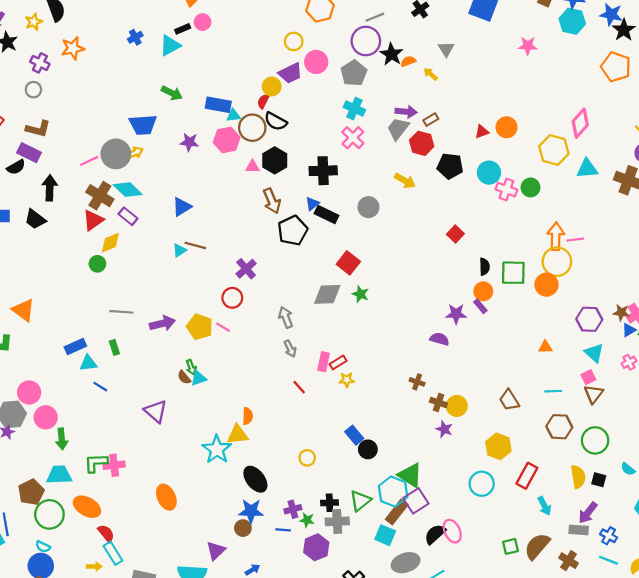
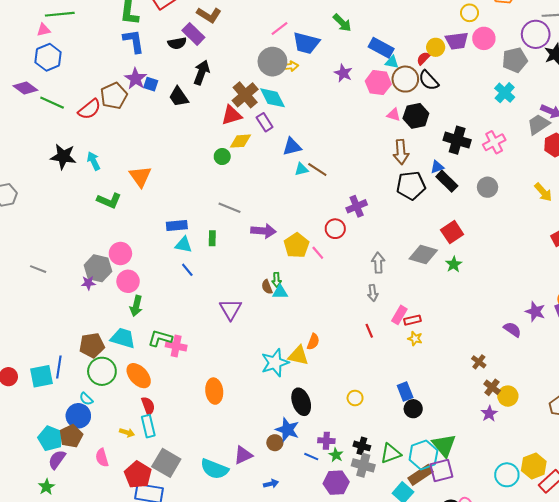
pink cross: (353, 138) -> (494, 142), moved
pink line: (89, 161) -> (279, 28), moved, turned -30
yellow arrow: (405, 181) -> (543, 192), moved
blue triangle: (182, 207) -> (292, 147), moved
yellow hexagon: (498, 446) -> (534, 466), moved

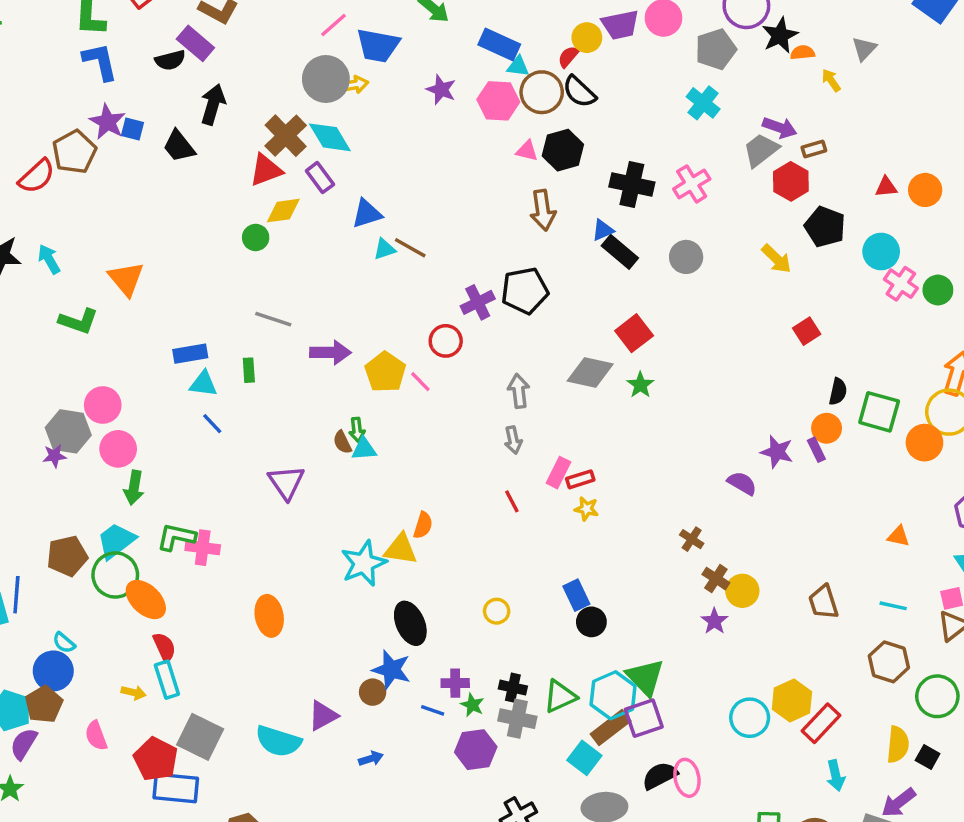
black pentagon: (411, 185) -> (525, 291), moved
cyan trapezoid: (123, 338) -> (116, 541), turned -50
green circle: (102, 371) -> (115, 575), moved

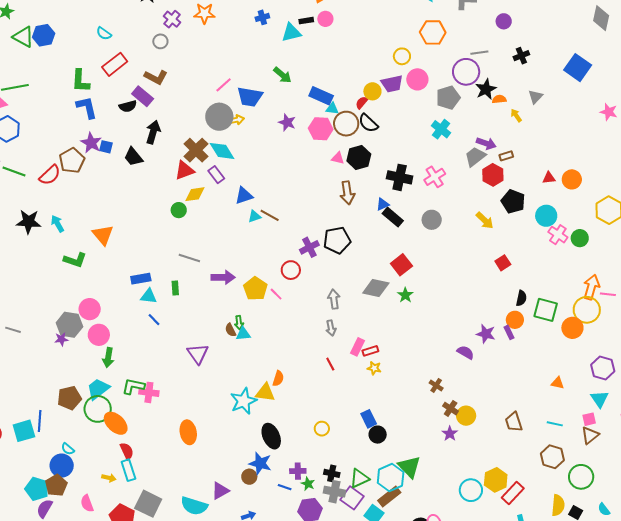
purple square: (644, 718) -> (352, 498), moved, turned -35

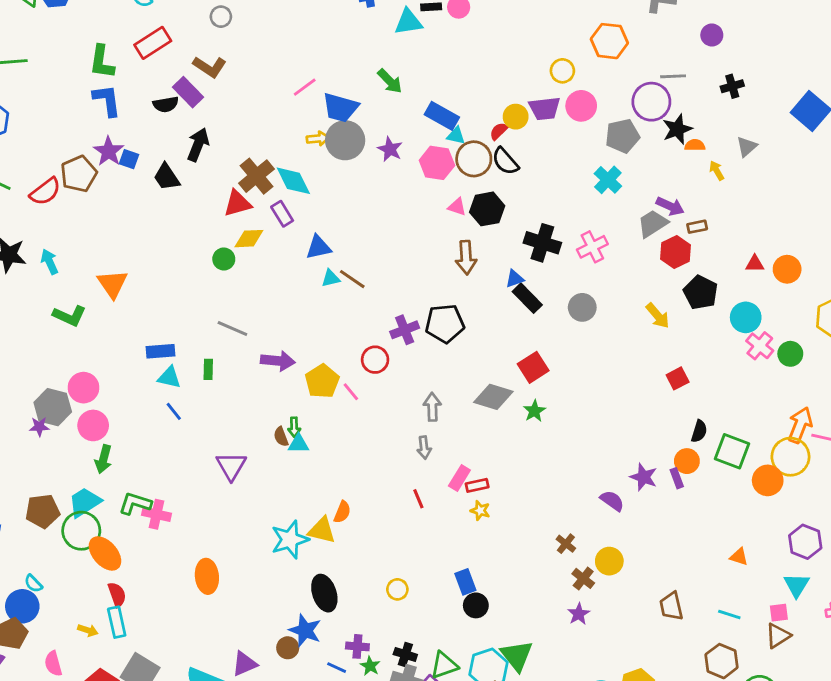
gray circle: (219, 117) -> (345, 140), moved
yellow circle: (466, 416) -> (609, 561), moved

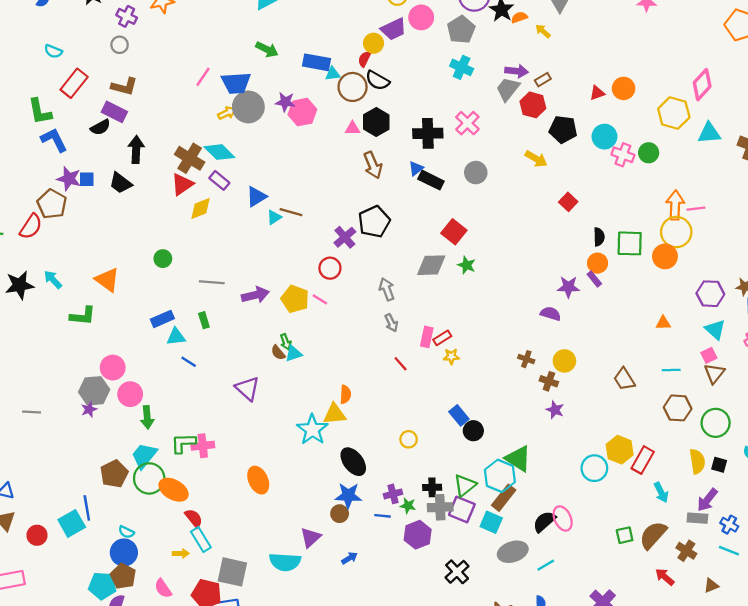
pink hexagon: (437, 163) -> (302, 112), moved
green circle: (224, 259) -> (163, 259), moved

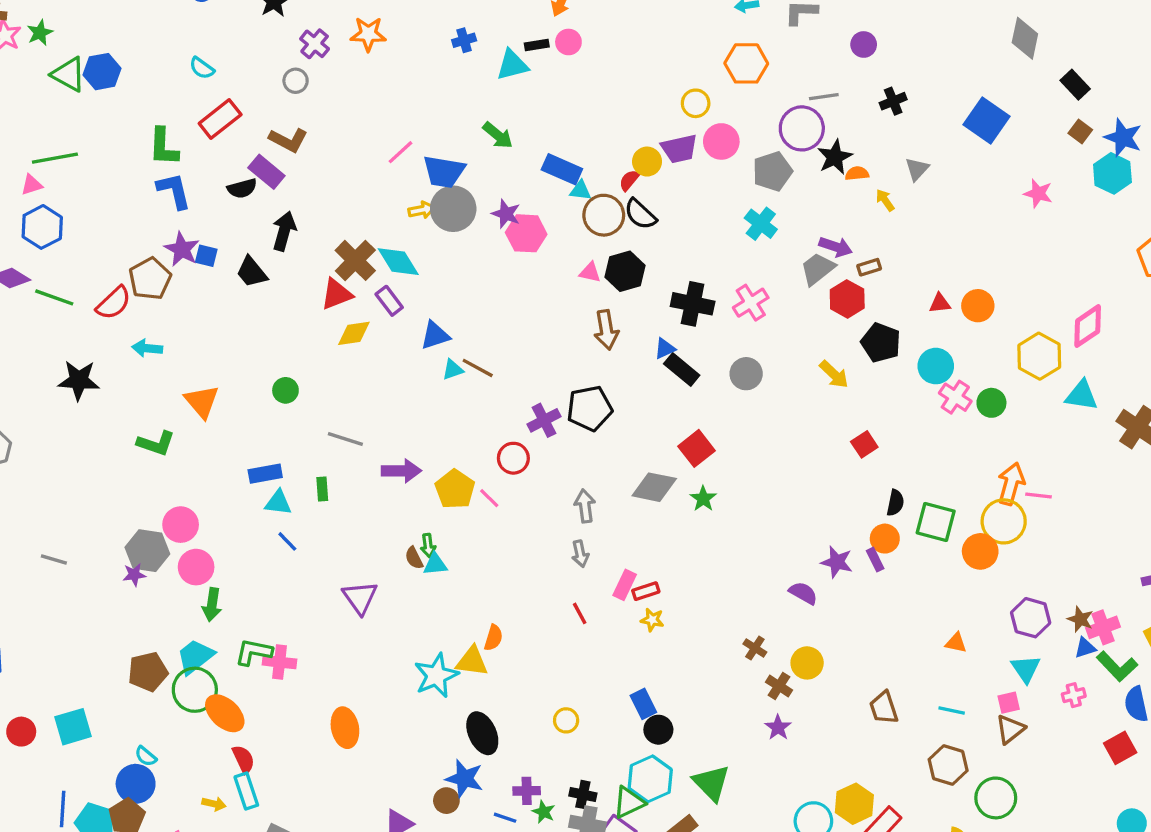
cyan arrow: (53, 280) -> (147, 348), moved, turned -54
cyan hexagon: (500, 476) -> (650, 779), moved
blue line: (87, 508) -> (63, 809), moved

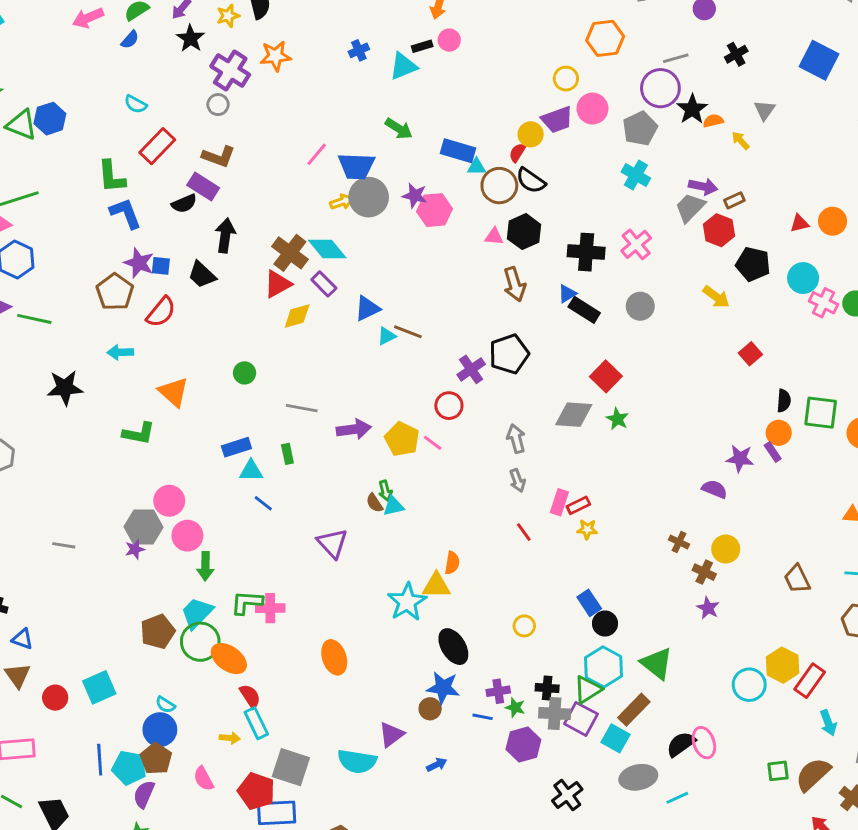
purple cross: (315, 44) -> (230, 71), size x1.5
red semicircle: (114, 303) -> (161, 312), moved

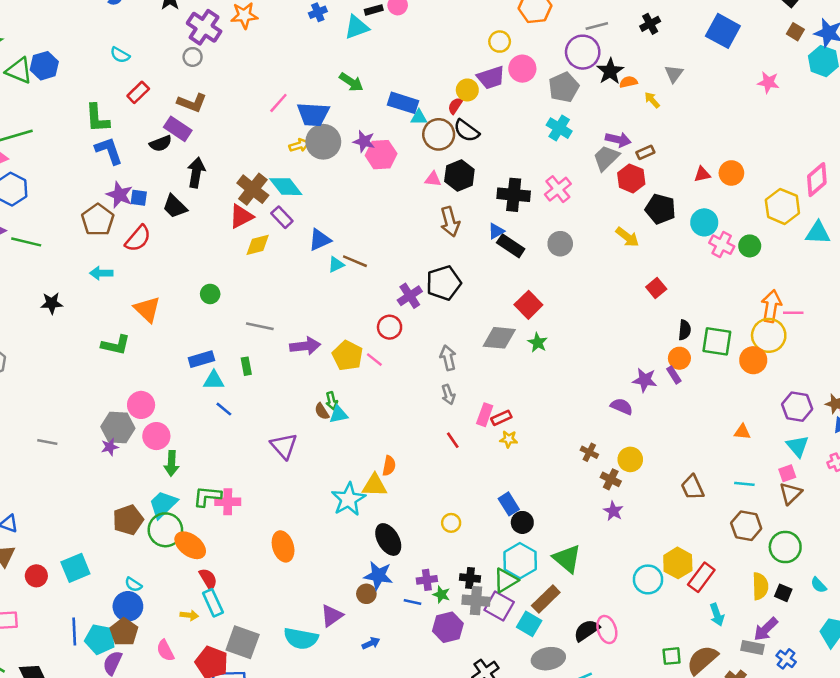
red rectangle: (157, 146) -> (138, 92), size x0.7
black star: (65, 388) -> (52, 303), size x0.7

